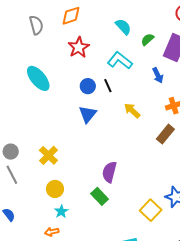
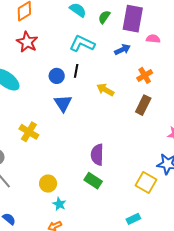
red star: (79, 47) -> (27, 42), moved
blue arrow: (158, 75) -> (122, 50), turned -77
black line: (108, 86) -> (76, 71), turned 48
yellow cross: (48, 155) -> (29, 132), moved

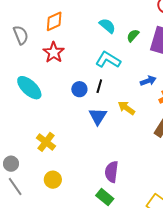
blue arrow: (122, 50) -> (148, 81), moved
blue triangle: (63, 103) -> (98, 116), moved
yellow circle: (48, 184) -> (53, 180), moved

